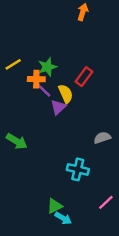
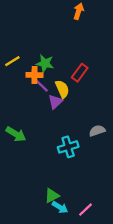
green star: (47, 67) -> (45, 63), turned 30
cyan cross: (78, 169) -> (68, 147), moved, turned -30
pink line: (106, 202) -> (85, 210), moved

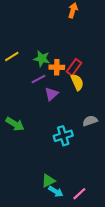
orange cross: (34, 75) -> (57, 67), moved
purple line: (41, 85) -> (39, 79), turned -72
yellow semicircle: (62, 89) -> (77, 82), moved

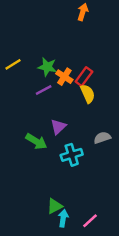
orange cross: (57, 67) -> (64, 77), turned 32
purple triangle: (51, 94) -> (58, 127), moved
green arrow: (15, 124) -> (36, 141), moved
cyan arrow: (56, 192) -> (63, 218), turned -112

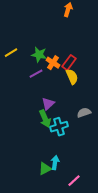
green arrow: (36, 141) -> (45, 119), moved, turned 36
cyan arrow: (63, 218) -> (55, 163), moved

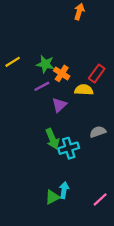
red rectangle: (69, 63) -> (97, 73), moved
yellow semicircle: (72, 77) -> (84, 90), turned -63
purple triangle: (48, 104) -> (59, 105), moved
pink line: (74, 181) -> (100, 199), moved

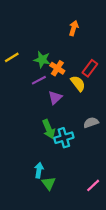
orange arrow: (79, 12) -> (74, 28), moved
yellow semicircle: (84, 90) -> (78, 83), turned 49
cyan arrow: (64, 190) -> (39, 170), moved
green triangle: (52, 197) -> (49, 183), turned -40

